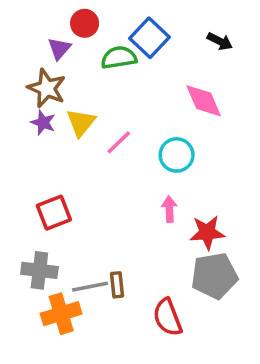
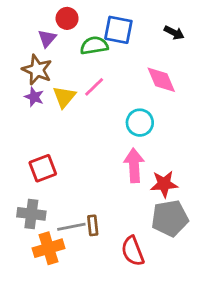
blue square: (149, 38) -> (118, 30), turned -32
pink line: (119, 142) -> (94, 87), moved
pink arrow: (169, 209) -> (134, 165), size x1.6

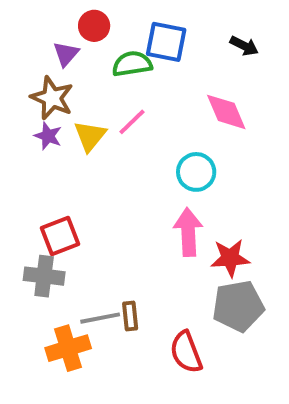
gray cross: (31, 214) -> (44, 276), moved

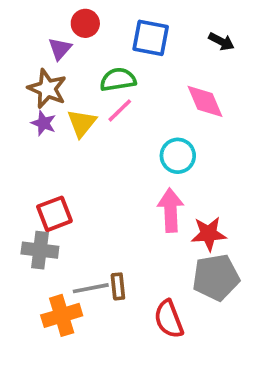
green semicircle: (132, 64) -> (118, 80), moved

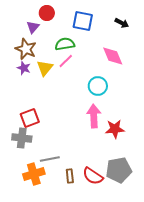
gray pentagon: (216, 277) -> (119, 170), moved
brown rectangle: (118, 286) -> (70, 176), moved
red semicircle: (169, 319) -> (93, 176), turned -35

